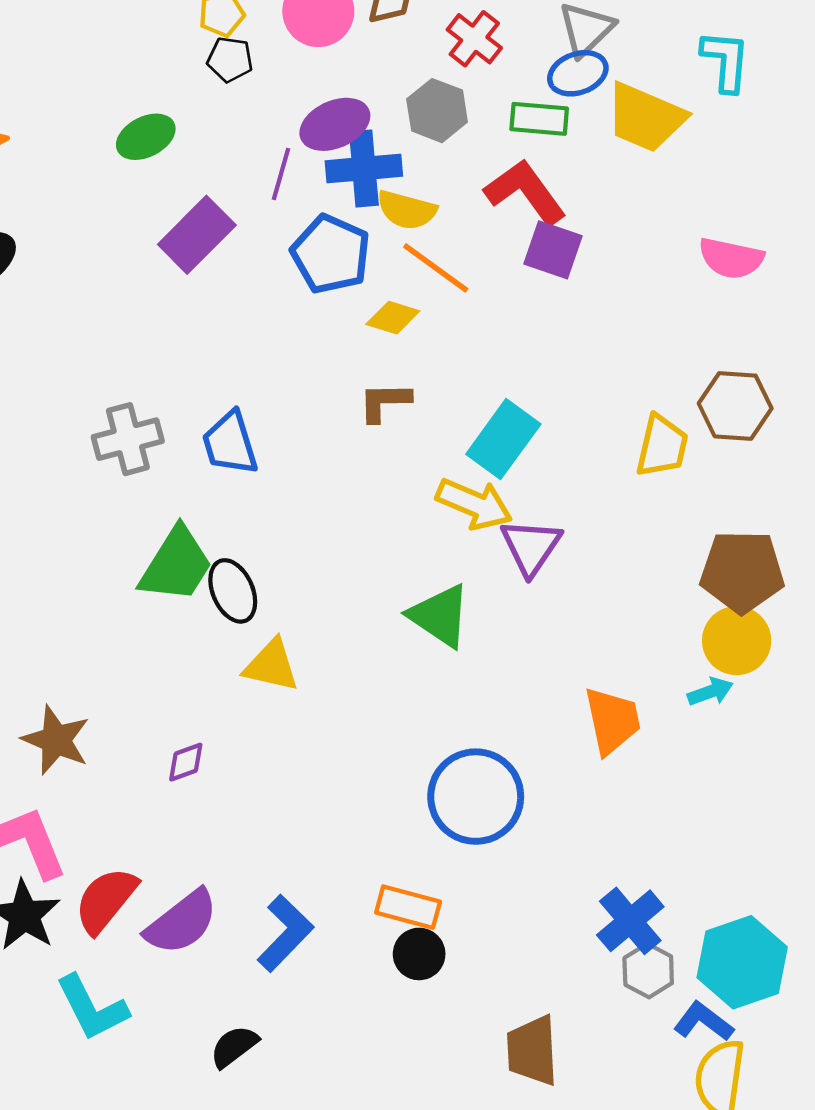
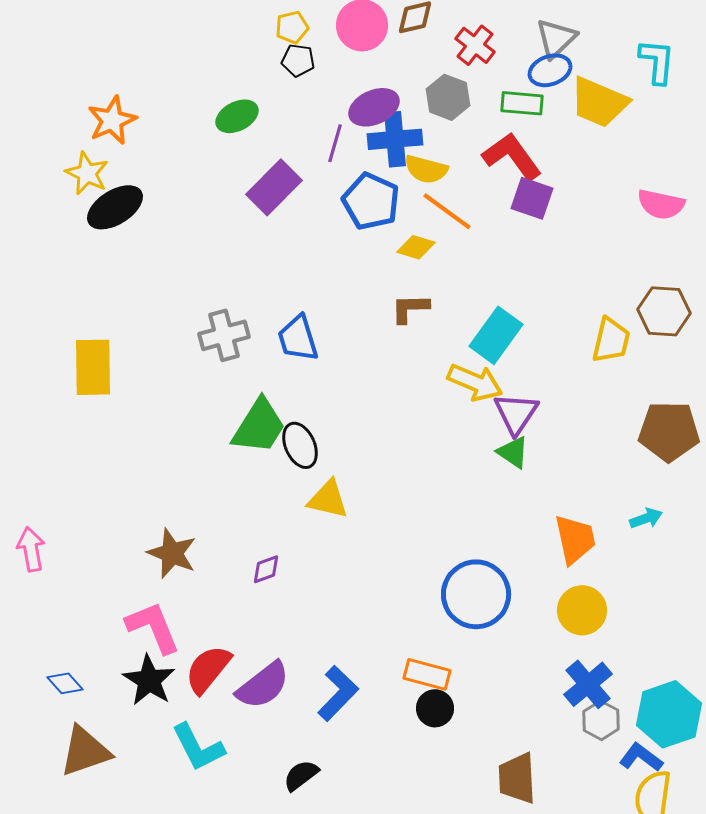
green triangle: (440, 616) -> (513, 452), moved, size x0.7
yellow circle: (737, 641) -> (582, 610), moved

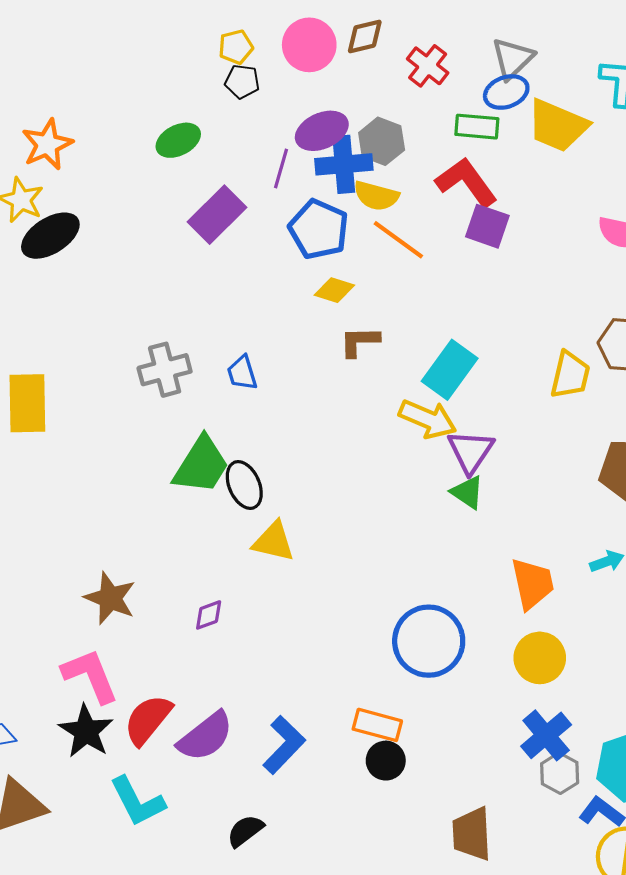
gray hexagon: (448, 97) -> (382, 141), moved
yellow diamond: (416, 247) -> (334, 290), moved
blue trapezoid: (298, 338) -> (242, 373), size x0.7

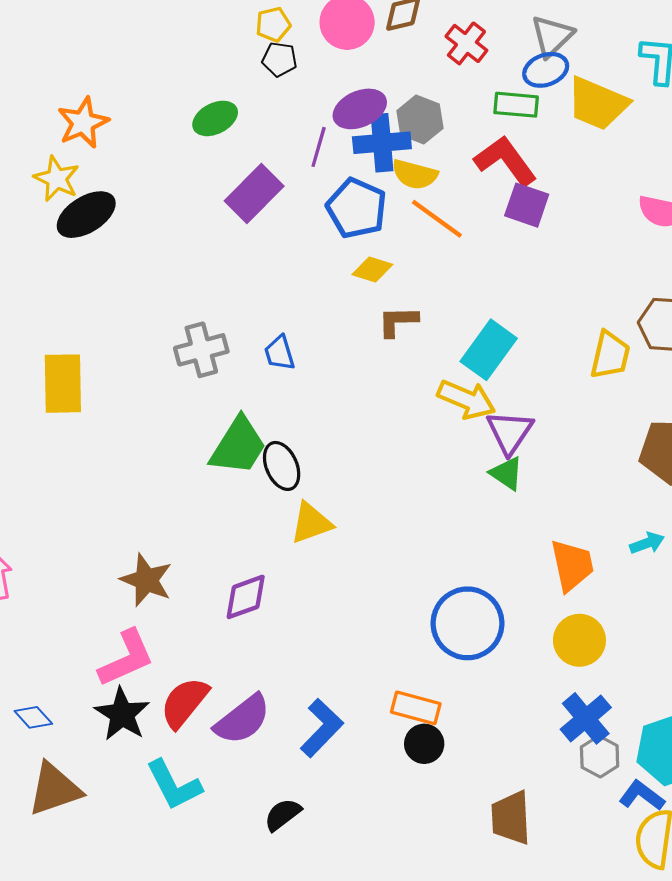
yellow triangle: (274, 542) -> (311, 523), turned -33
purple diamond: (209, 615) -> (246, 597), size x1.5
pink L-shape: (90, 676) -> (126, 658), turned 88

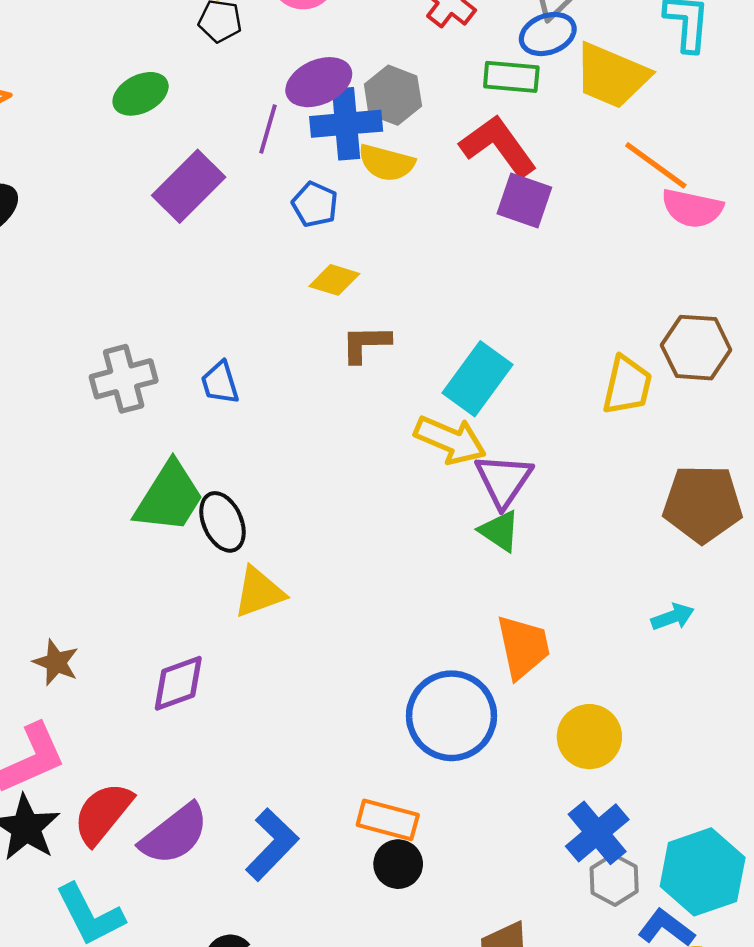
blue pentagon: (357, 208) -> (315, 204), size x0.6
orange line: (437, 219) -> (656, 165), moved
orange trapezoid: (572, 565) -> (523, 647), moved
brown star: (146, 580) -> (56, 662), size x0.7

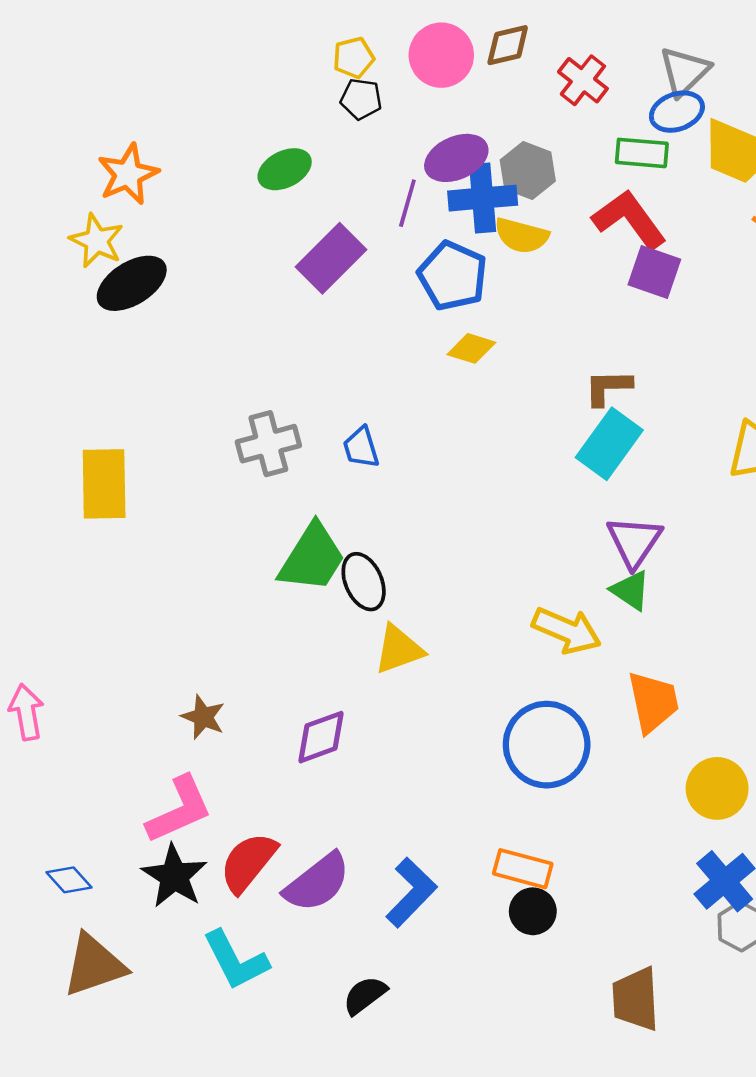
blue pentagon: (315, 204) -> (453, 276), size x1.6
brown L-shape: (366, 344) -> (608, 387), moved
yellow arrow: (450, 440) -> (567, 631), moved
blue circle: (451, 716) -> (547, 745), moved

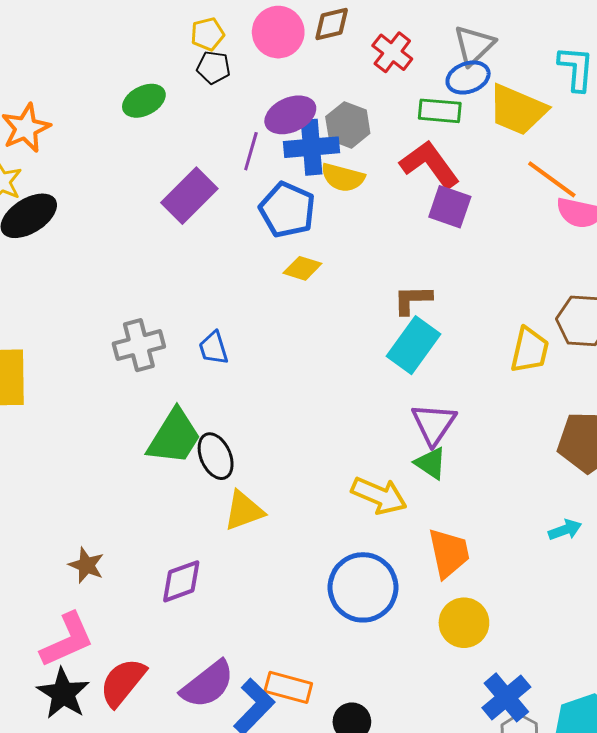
green ellipse: (285, 169) -> (144, 101), moved
yellow circle: (717, 788) -> (464, 623), moved
orange rectangle: (523, 869) -> (288, 687), moved
purple semicircle: (317, 882) -> (208, 684), moved

